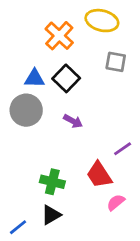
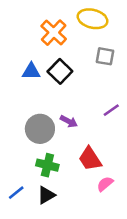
gray circle: (26, 110) -> (40, 129), moved
purple arrow: (73, 121) -> (69, 121), moved
purple line: (123, 149) -> (111, 110), moved
blue line: (18, 227) -> (16, 193), moved

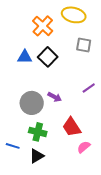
blue line: (16, 193) -> (13, 146), moved, turned 56

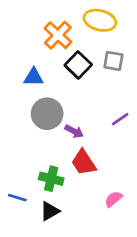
black square: (48, 57) -> (78, 65), moved
gray circle: (32, 103) -> (47, 114), moved
red trapezoid: (72, 127) -> (84, 162), moved

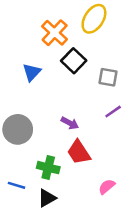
yellow ellipse: (100, 20) -> (94, 19), turned -72
gray square: (113, 61) -> (108, 77), moved
blue triangle: (34, 77) -> (32, 72), turned -48
gray circle: (47, 114) -> (18, 129), moved

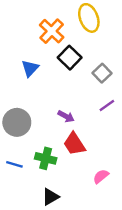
yellow ellipse: (94, 19) -> (89, 18), turned -52
gray square: (108, 77) -> (102, 73), turned 36
blue line: (16, 185) -> (14, 164), moved
black triangle: (47, 198) -> (50, 197), moved

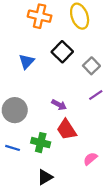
orange cross: (52, 31) -> (40, 16), moved, turned -30

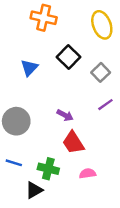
yellow ellipse: (80, 16) -> (102, 25), moved
green cross: (41, 143) -> (48, 169), moved
pink semicircle: (90, 159) -> (88, 174), moved, turned 32
black triangle: (45, 177) -> (34, 190), moved

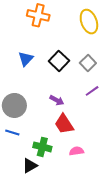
black square: (69, 57) -> (59, 61), moved
blue line: (14, 163) -> (12, 132), moved

